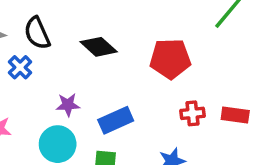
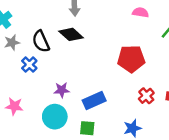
black diamond: (99, 47) -> (71, 34), moved
red cross: (192, 113) -> (146, 96), turned -35

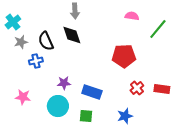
black diamond: (71, 34) -> (72, 35), turned 30
blue cross: (29, 65) -> (36, 61), turned 32
blue rectangle: (94, 100) -> (92, 92), turned 42

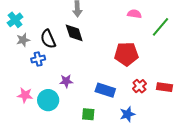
blue rectangle: (92, 92) -> (105, 90), moved
cyan circle: (58, 106) -> (48, 100), moved

